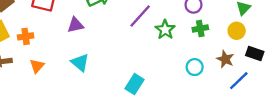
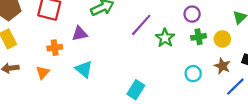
yellow circle: (237, 31) -> (222, 39), moved
orange cross: (26, 36) -> (55, 48), moved

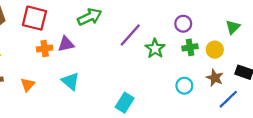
orange cross: (55, 48) -> (45, 48), moved

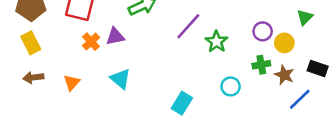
purple circle: (183, 24) -> (263, 31), moved
green cross: (190, 47) -> (261, 65), moved
orange cross: (45, 48) -> (91, 42), turned -35
cyan circle: (184, 86) -> (231, 86), moved

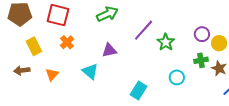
purple triangle: (115, 36) -> (109, 50), moved
yellow rectangle: (31, 43) -> (34, 46), moved

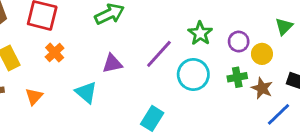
purple line: (144, 30) -> (159, 54), moved
green star: (166, 42) -> (200, 33), moved
cyan circle: (177, 77) -> (193, 74), moved, size x1.5

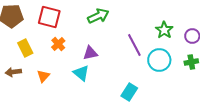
purple line: (159, 54) -> (134, 45), turned -70
purple triangle: (112, 64) -> (90, 53), moved

